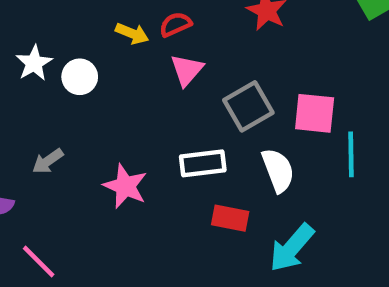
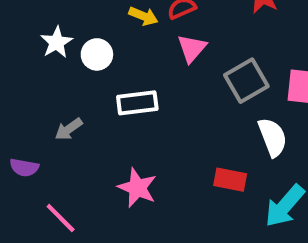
white rectangle: (203, 163) -> (137, 103), moved
pink star: (125, 186) -> (137, 188), moved

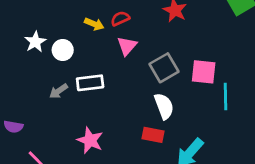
gray arrow: (69, 129) -> (59, 91), moved
white semicircle: (273, 137) -> (164, 106), moved

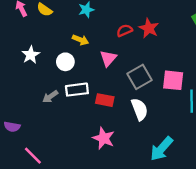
red semicircle: (120, 19) -> (124, 31), moved
white circle: (63, 50) -> (65, 62), moved
red rectangle: (153, 135) -> (105, 100), moved
pink star: (90, 140) -> (104, 138), moved

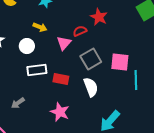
red semicircle: (124, 31) -> (80, 31), moved
gray arrow: (50, 97) -> (18, 103), moved

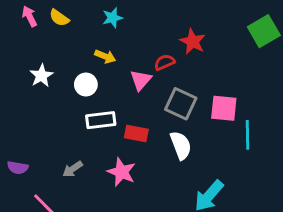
gray square: (91, 59) -> (181, 104), turned -35
pink star: (60, 112) -> (121, 172), moved

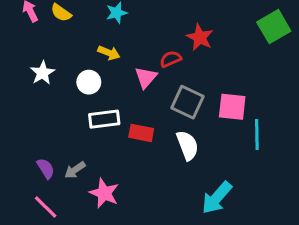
purple semicircle: (18, 168) -> (46, 168), moved, turned -132
pink star: (121, 172) -> (104, 193), moved

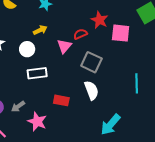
yellow arrow: (109, 53) -> (40, 30), turned -48
pink square: (232, 107) -> (121, 33), moved
red rectangle: (141, 133) -> (61, 100), moved

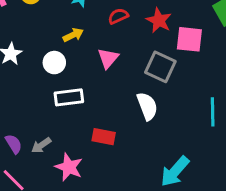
red semicircle: (80, 34) -> (118, 16), moved
gray square: (91, 62) -> (160, 67), moved
white semicircle: (91, 90) -> (147, 106), moved

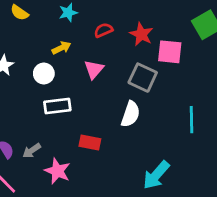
white semicircle: (147, 106) -> (130, 114), turned 40

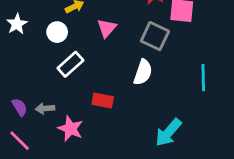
white rectangle: (57, 106) -> (70, 64), turned -35
gray arrow: (32, 151) -> (45, 108), turned 30

